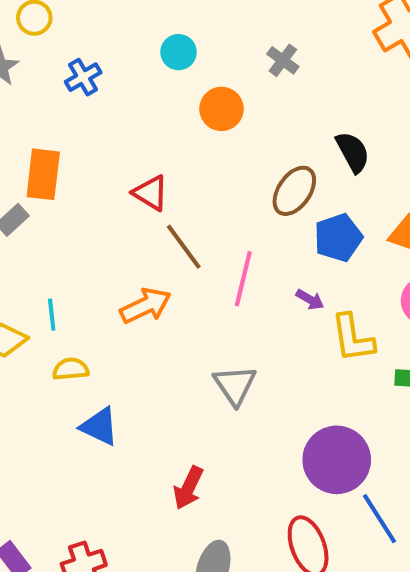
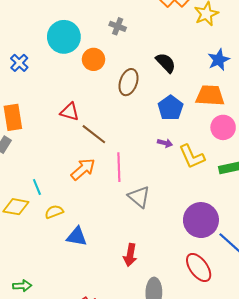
cyan circle: (179, 52) -> (64, 37), size x1.8
brown ellipse: (294, 191) -> (129, 82), moved
pink line: (243, 279) -> (119, 167), moved

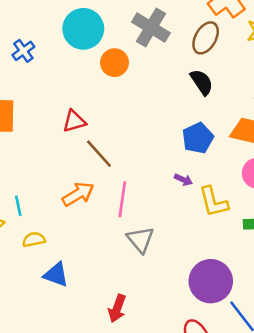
gray cross: (118, 26) -> (151, 28), size x1.8
brown ellipse: (129, 82) -> (206, 38), moved
red triangle: (70, 112) -> (74, 121), turned -42

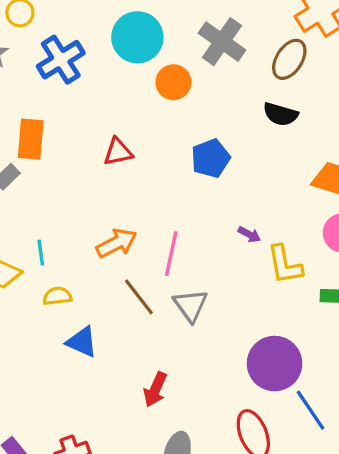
blue cross: (23, 51) -> (61, 60), size x1.6
black semicircle: (202, 82) -> (281, 114), turned 136
blue pentagon: (198, 138) -> (211, 158), moved
brown line: (99, 154) -> (139, 297), moved

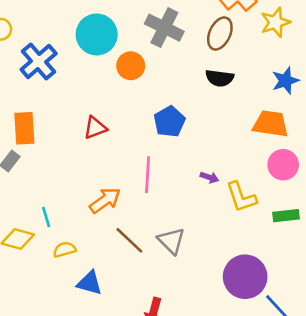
pink line: (171, 253) -> (148, 175), moved

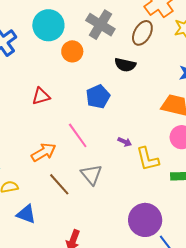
black semicircle: (220, 78) -> (125, 65), moved
pink line: (148, 175) -> (78, 135), turned -44
gray triangle: (171, 241) -> (91, 175), moved

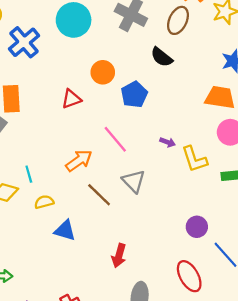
orange circle: (72, 51) -> (103, 72), moved
black semicircle: (125, 65) -> (162, 57), turned 30
purple circle: (145, 220) -> (197, 227), size x0.6

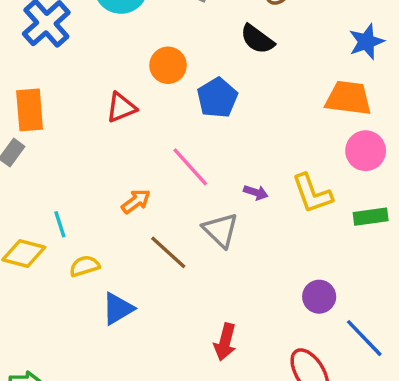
purple arrow: (168, 142) -> (256, 192), moved
orange arrow: (79, 161) -> (136, 201), size x0.7
blue triangle: (65, 230) -> (118, 309), turned -45
red arrow: (119, 256) -> (225, 342), moved

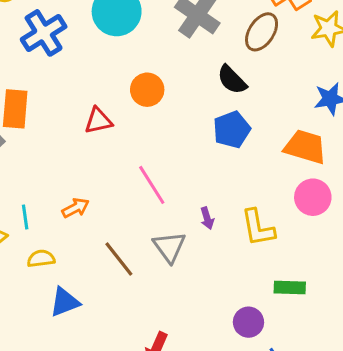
blue pentagon: (217, 98) -> (232, 130), moved
purple arrow: (256, 192) -> (207, 218), turned 45
orange arrow: (136, 201) -> (76, 208), moved
green rectangle: (371, 217) -> (290, 287), moved

